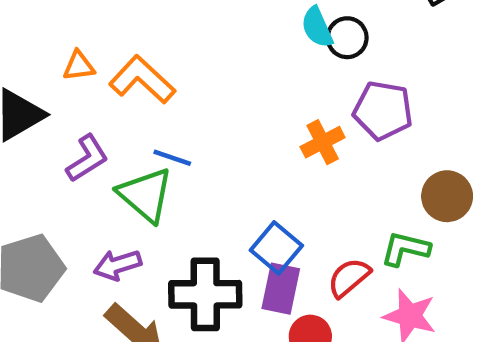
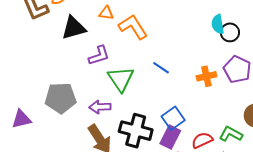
blue line: (172, 158) -> (161, 68), moved

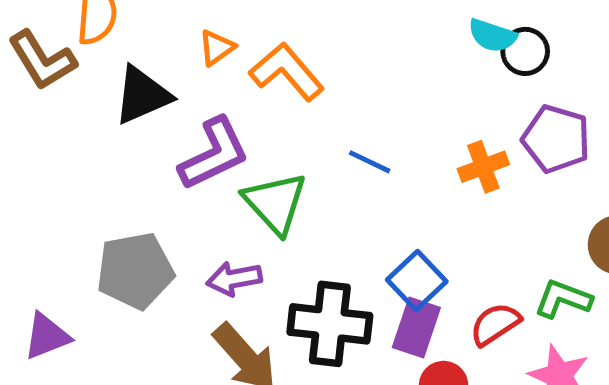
orange triangle: (106, 13) -> (217, 48), turned -35
cyan semicircle: (218, 24) -> (492, 36), turned -54
purple L-shape: (99, 56) -> (214, 154), size x1.4

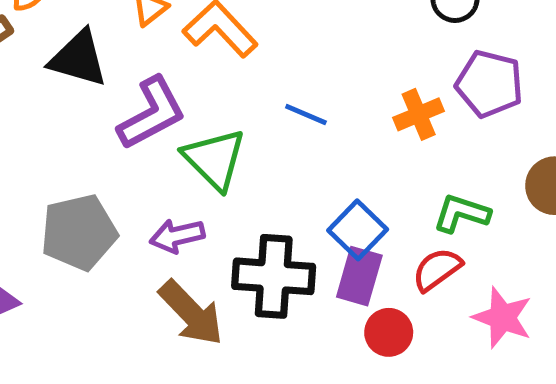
black triangle: (142, 95) -> (78, 58), turned 42
green L-shape: (563, 299) -> (462, 213), moved

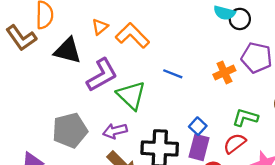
blue square: (358, 230) -> (198, 126), size x0.7

